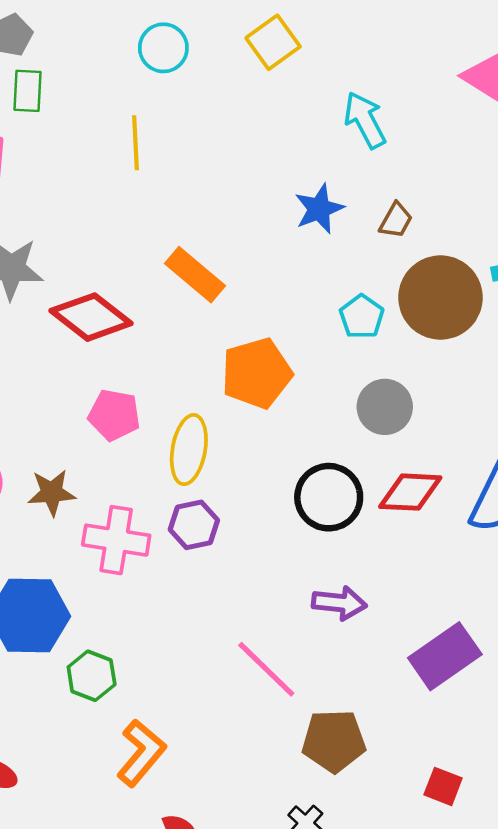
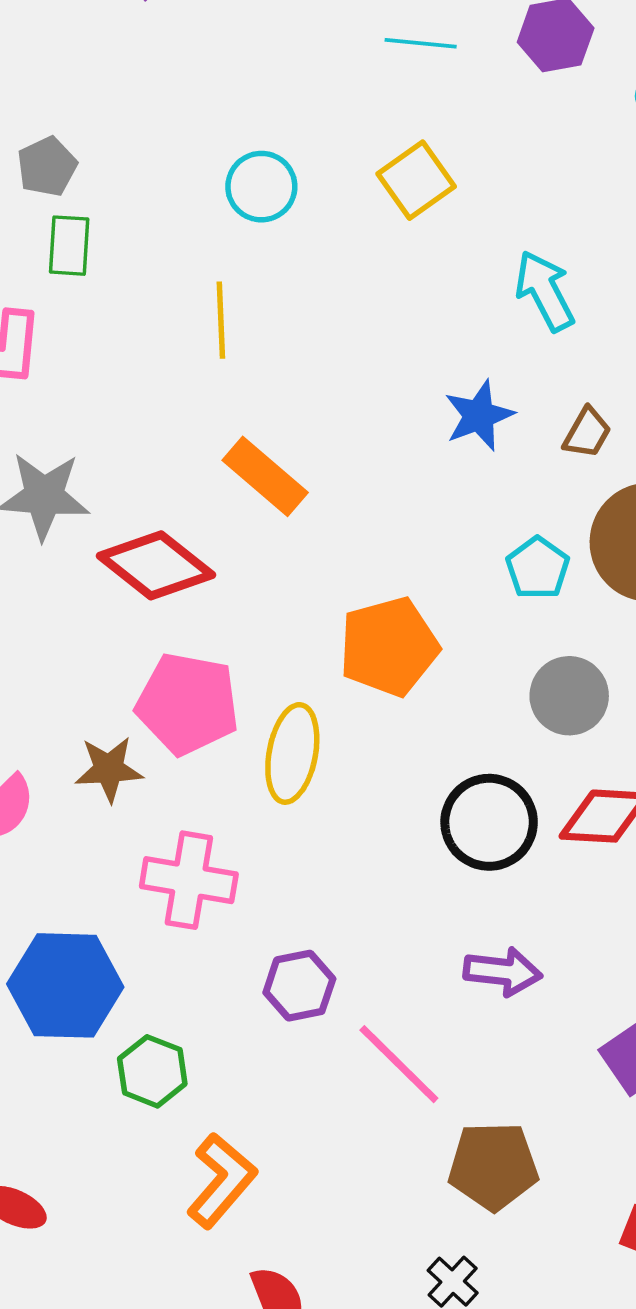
orange rectangle: (195, 275) -> (265, 476), moved
pink pentagon: (114, 415) -> (188, 704), size x1.4
brown star: (52, 493) -> (109, 769), moved
purple hexagon: (194, 525) -> (299, 986), moved

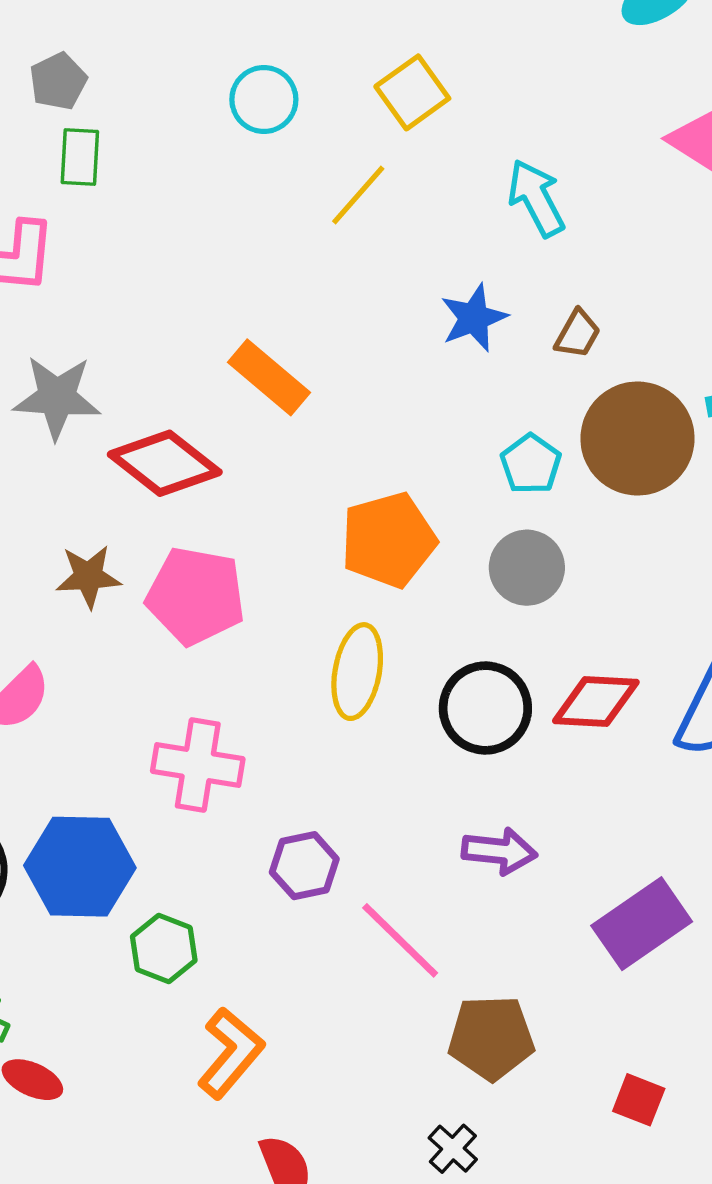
yellow line: (221, 320) -> (358, 195), moved, turned 44
gray circle: (569, 696) -> (527, 568), moved
yellow ellipse: (292, 753) -> (357, 672), moved
brown star: (109, 769) -> (88, 576), moved

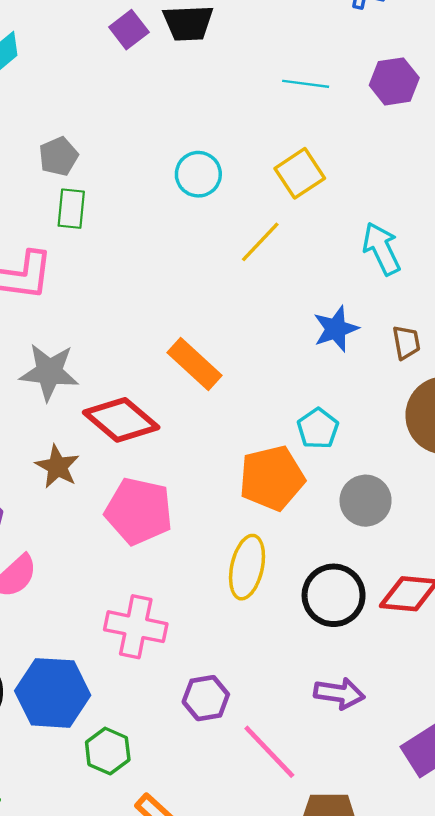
brown trapezoid: (578, 334) -> (406, 342), turned -42
cyan pentagon: (531, 464) -> (318, 429), moved
brown star: (88, 576) -> (57, 467), moved, turned 30

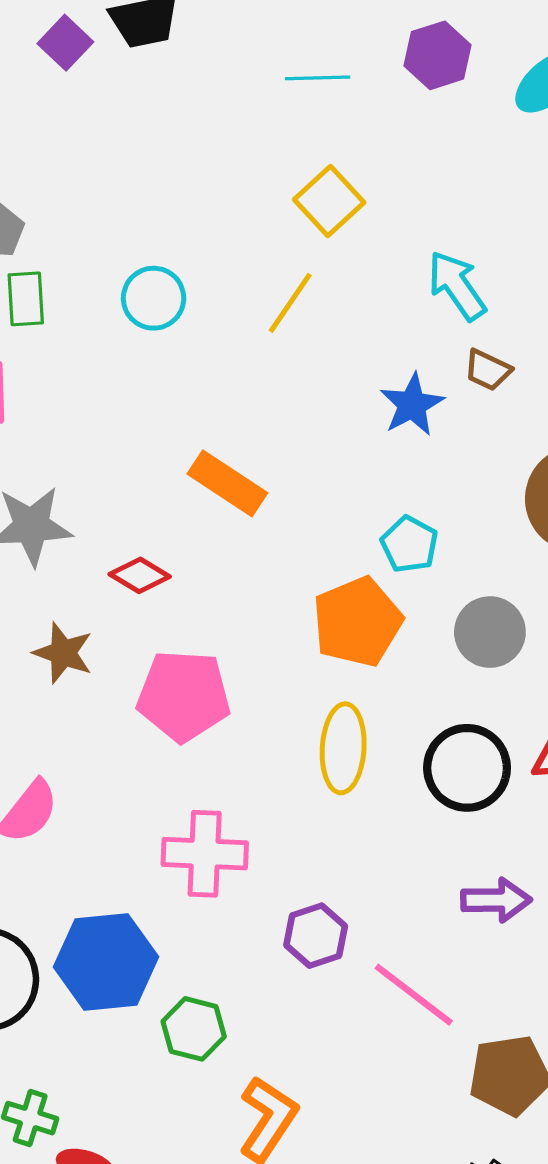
cyan circle: (198, 174) -> (154, 298), moved
brown trapezoid: (406, 342) -> (488, 370), moved, turned 135
red diamond: (121, 420) -> (140, 575), size x0.6

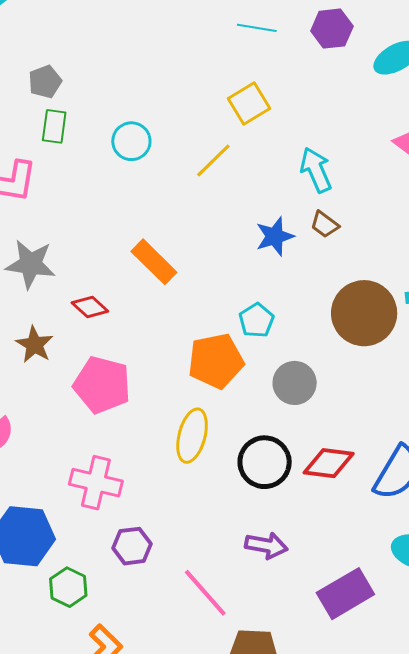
purple hexagon: (316, 936) -> (132, 546), moved

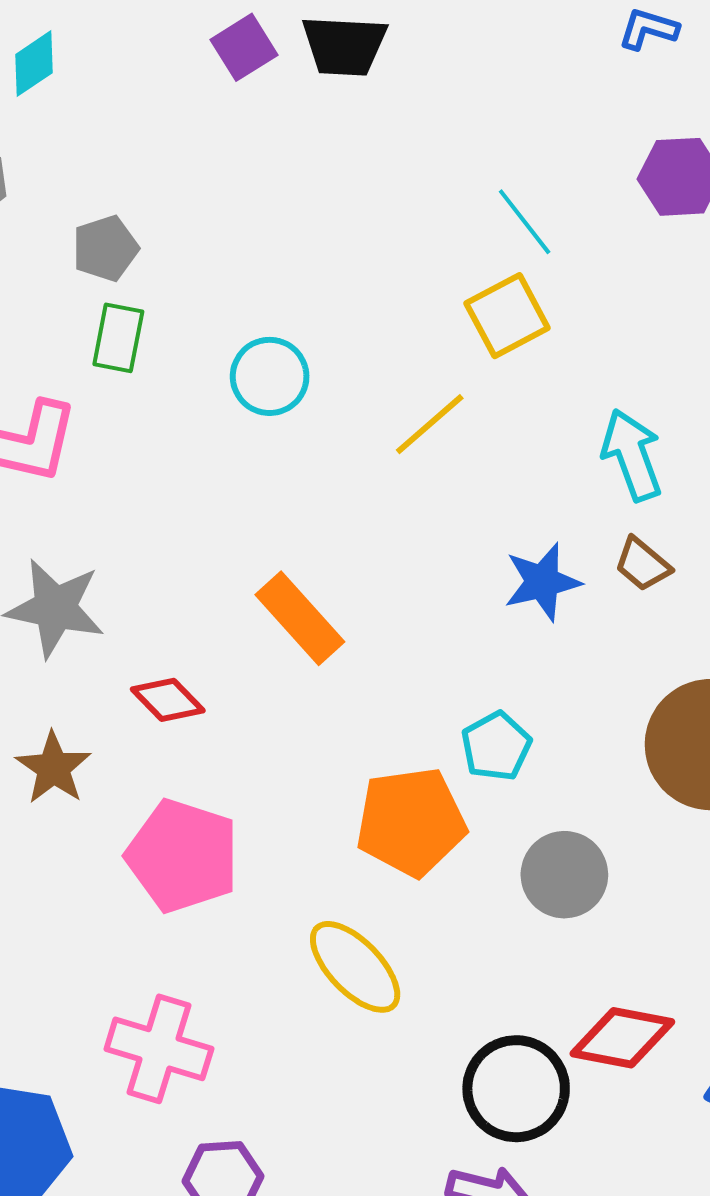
cyan line: (257, 28) -> (525, 222), moved, turned 39
yellow ellipse: (192, 436) -> (355, 967), turned -62
black circle: (265, 462) -> (516, 1089), moved

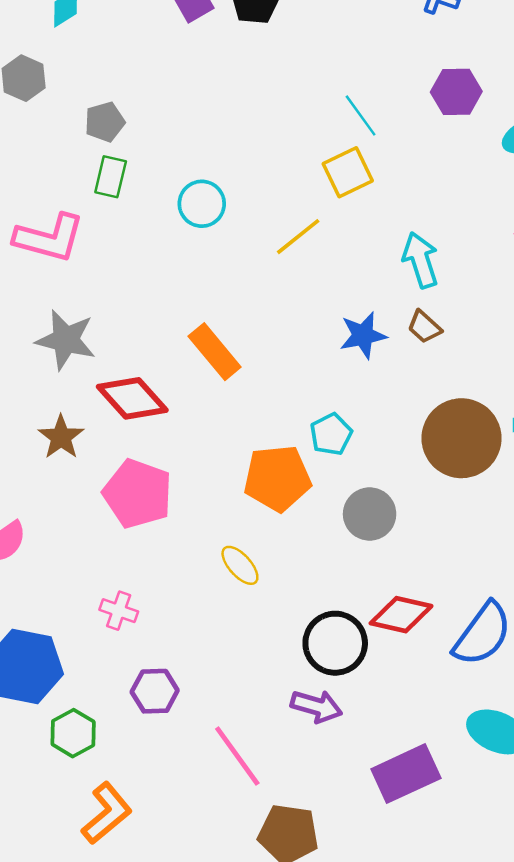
red diamond: (168, 700) -> (132, 398), size x1.6
yellow ellipse: (355, 967) -> (240, 565), size x0.7
pink cross: (159, 1049) -> (119, 611), size x0.6

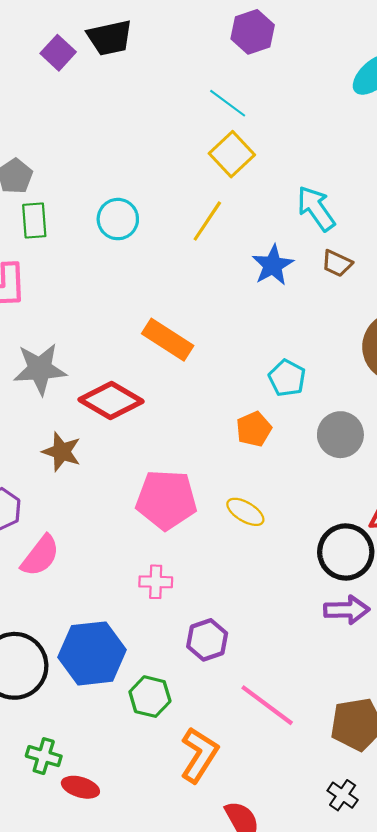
purple hexagon: (456, 92) -> (253, 32), moved
blue star: (363, 335) -> (273, 265), moved
orange pentagon: (277, 478) -> (254, 429), size x0.6
pink pentagon: (138, 494) -> (166, 500), moved
pink line: (237, 756) -> (267, 705), moved

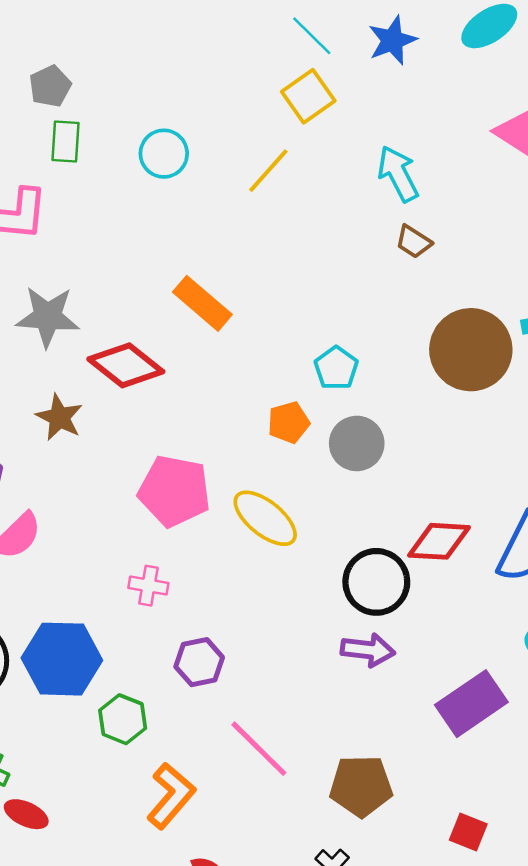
blue star: (273, 265) -> (392, 40), moved
gray circle: (340, 435) -> (357, 443), moved
yellow ellipse: (245, 512) -> (265, 518), size x1.5

